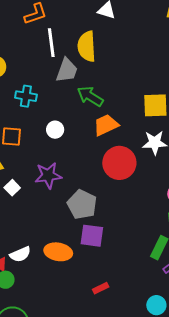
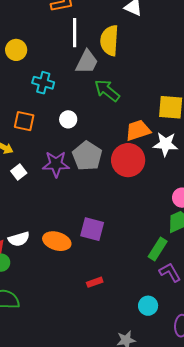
orange trapezoid: (106, 125) -> (138, 130), moved
gray pentagon: (82, 204) -> (87, 156), moved

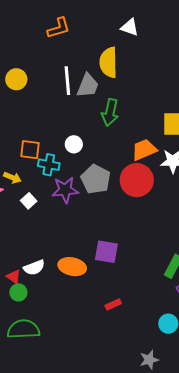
white line: (75, 33) -> (67, 81), moved
cyan cross: (43, 83) -> (49, 165), moved
green arrow: (107, 90) -> (110, 112), turned -112

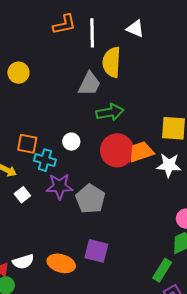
white line: (67, 81) -> (92, 33), moved
green arrow: (110, 112) -> (110, 112), turned -116
gray pentagon: (96, 179) -> (90, 199), moved
red circle: (137, 180) -> (117, 150), moved

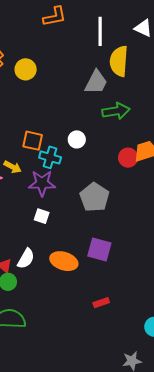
orange L-shape: (64, 24) -> (55, 17), moved
red circle: (117, 150) -> (128, 158), moved, size x0.6
purple star: (60, 186) -> (42, 183), moved
white square: (22, 195) -> (42, 216), moved, turned -35
white semicircle: (23, 262) -> (26, 259), turned -45

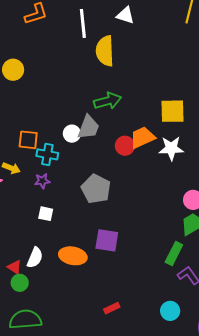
gray trapezoid: (96, 82) -> (88, 127), moved
purple star: (42, 183) -> (42, 181), size x0.6
red rectangle: (101, 303) -> (112, 308), moved

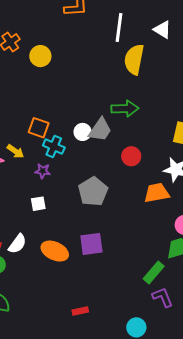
orange trapezoid: (142, 137) -> (157, 193), moved
white square: (46, 214) -> (38, 204), turned -35
purple square: (107, 240) -> (91, 244), turned -30

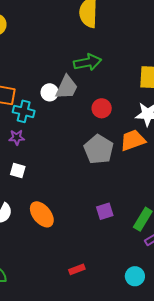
gray pentagon: (93, 191) -> (99, 149), moved
white square: (38, 204) -> (18, 170), turned 35
purple square: (91, 244) -> (105, 211), moved, size x0.7
orange ellipse: (55, 251) -> (42, 214), turned 36

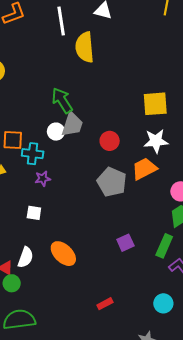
green arrow: (88, 62) -> (62, 100), moved, turned -104
purple star: (17, 137) -> (43, 179), moved

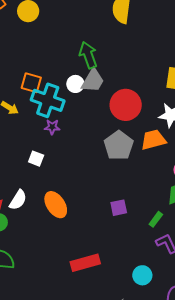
red circle: (110, 141) -> (126, 105), size x1.6
cyan cross: (33, 154) -> (48, 100), size x1.5
green rectangle: (164, 246) -> (156, 219), size x0.7
red rectangle: (105, 304) -> (85, 263), size x1.8

